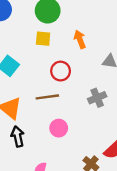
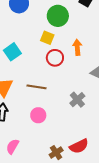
red circle: (61, 71) -> (55, 58), moved
gray cross: (97, 98) -> (77, 100), turned -35

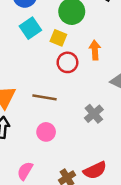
cyan square: (12, 52) -> (30, 28), moved
pink semicircle: (12, 146) -> (25, 171), moved

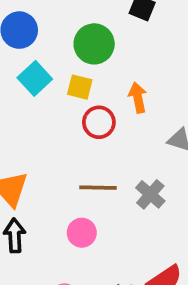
brown line: (44, 97) -> (98, 188), moved

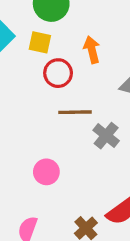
brown line: (98, 188) -> (75, 112), moved

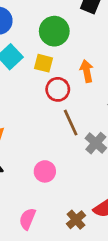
brown line: (75, 112) -> (71, 123), turned 64

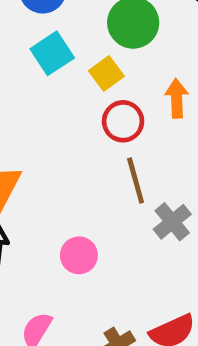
yellow square: (44, 63) -> (106, 73), turned 30

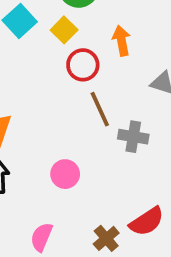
gray cross: (172, 222) -> (133, 137), turned -32

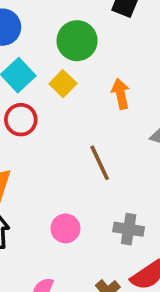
red circle: (83, 65) -> (21, 120), moved
gray cross: (133, 137) -> (129, 229), moved

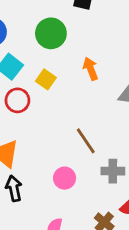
yellow square: (63, 84) -> (46, 79), moved
brown line: (100, 163) -> (86, 141), moved

